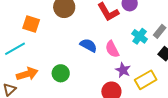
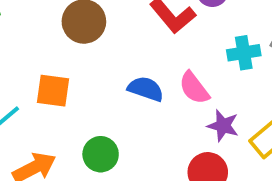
orange square: (31, 24) -> (53, 91), moved
cyan cross: (140, 36) -> (244, 53), turned -35

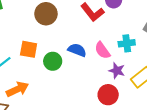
cyan cross: (244, 53) -> (127, 43), moved
green circle: (101, 154) -> (53, 61), moved

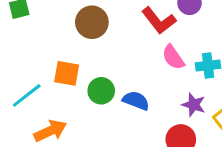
blue semicircle: (77, 50) -> (136, 101), moved
pink semicircle: (102, 50) -> (173, 57), moved

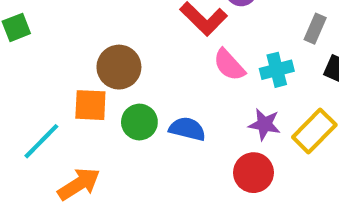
brown circle: (92, 22) -> (119, 67), moved

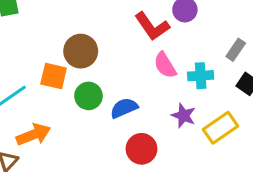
blue semicircle: (187, 129) -> (124, 108), turned -48
red circle: (253, 173) -> (142, 149), moved

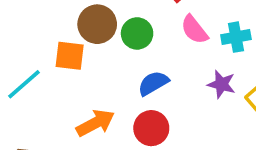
green circle: (88, 96) -> (137, 33), moved
orange arrow: (33, 135) -> (95, 123), moved
red circle: (142, 149) -> (151, 128), moved

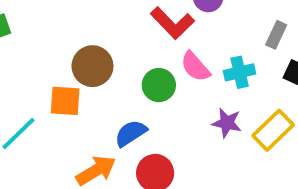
green circle: (137, 33) -> (159, 85), moved
blue semicircle: (153, 83) -> (131, 133), moved

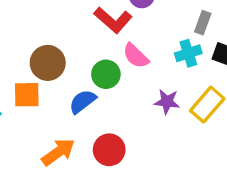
cyan cross: (240, 72) -> (188, 53), moved
blue semicircle: (131, 133) -> (83, 101), moved

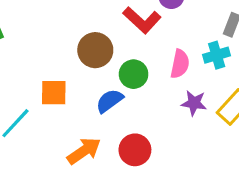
pink semicircle: (136, 56) -> (180, 64), moved, turned -124
brown circle: (48, 63) -> (95, 50), moved

